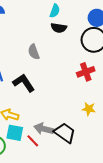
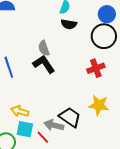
black L-shape: (24, 83) -> (44, 64), moved
yellow star: (89, 109) -> (99, 105), size x1.5
black trapezoid: (65, 133) -> (70, 117), moved

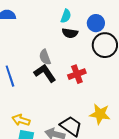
blue circle: (107, 14) -> (96, 23), moved
red cross: (96, 68) -> (77, 74), moved

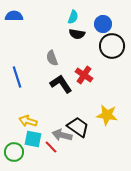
black L-shape: (45, 73) -> (61, 84), moved
red cross: (77, 74) -> (84, 75), turned -36

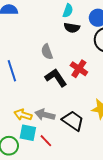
gray arrow: (62, 135) -> (45, 115), moved

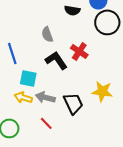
black trapezoid: (73, 121) -> (73, 103), turned 30
cyan square: (28, 133) -> (28, 78), moved

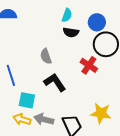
red cross: (79, 51) -> (89, 65), moved

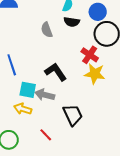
gray semicircle: (46, 56) -> (47, 30), moved
yellow star: (101, 113) -> (95, 74), moved
gray arrow: (44, 119) -> (45, 95), moved

